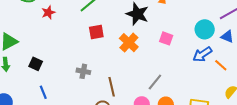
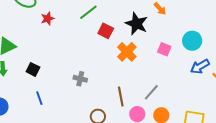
cyan circle: (205, 29) -> (192, 41), moved
red square: (96, 32) -> (106, 31), moved, turned 35
brown line: (112, 87) -> (121, 97), moved

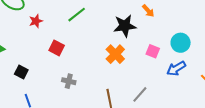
black star: (136, 24) -> (125, 26), turned -30
red square: (106, 31) -> (57, 48), moved
blue arrow: (200, 67) -> (176, 68), moved

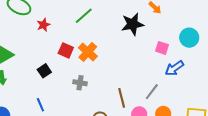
orange cross: (115, 54) -> (88, 52), moved
blue arrow: (176, 68) -> (174, 68), moved
black square: (21, 72) -> (44, 71), moved, turned 32

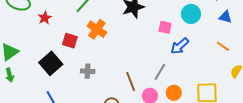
orange cross: (88, 52) -> (97, 29), moved
black square: (44, 71) -> (51, 63), size x1.6

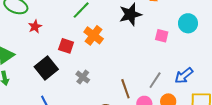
red star: (45, 18) -> (35, 27), moved
blue arrow: (180, 46) -> (184, 76), moved
gray cross: (88, 71) -> (83, 77), turned 32

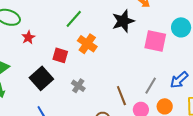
pink square: (162, 36) -> (155, 41), size x1.6

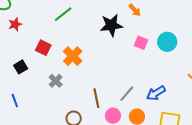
pink square: (155, 41) -> (141, 43), moved, size x0.6
orange cross: (87, 44) -> (73, 56), moved
black square: (41, 78) -> (21, 67), size x0.6

